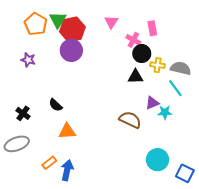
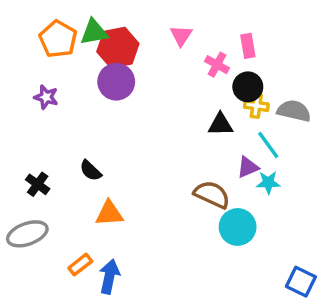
green triangle: (58, 20) -> (94, 32), turned 48
black circle: (142, 54) -> (248, 87), moved
cyan line: (175, 88) -> (268, 145), moved
cyan circle: (158, 160) -> (238, 227), moved

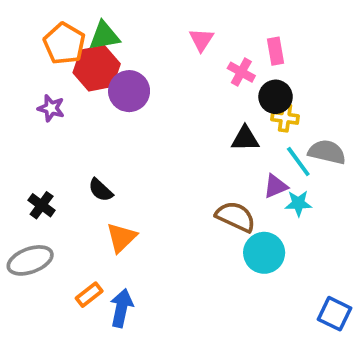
red hexagon: (118, 48) -> (97, 68), moved
gray semicircle: (294, 111) -> (327, 152), moved
orange triangle: (109, 213) -> (121, 238), turned -40

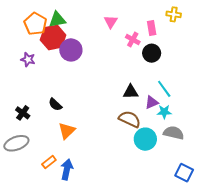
yellow cross: (285, 118) -> (174, 14), moved
black triangle: (245, 139) -> (131, 92), moved
gray semicircle: (327, 152) -> (174, 133), moved

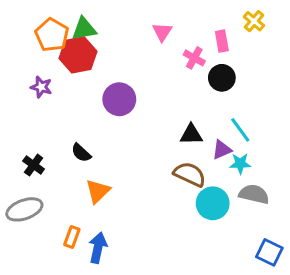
yellow cross: (174, 14) -> (254, 21), turned 32
purple circle: (71, 50) -> (119, 99), moved
orange rectangle: (49, 162) -> (72, 237), turned -32

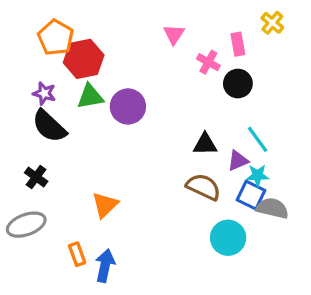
green triangle: (84, 29) -> (90, 97), moved
black semicircle: (81, 153) -> (49, 126), moved, size x1.6
cyan circle: (213, 203) -> (228, 238), moved
orange rectangle: (72, 237) -> (77, 254), turned -40
blue square: (269, 252) -> (251, 195), moved

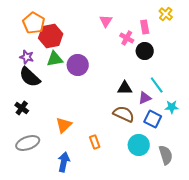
cyan star: (258, 175) -> (172, 107), moved
gray semicircle: (272, 208) -> (166, 155), moved, turned 60
gray ellipse: (26, 225) -> (28, 143), moved
orange rectangle: (77, 254) -> (95, 142), moved

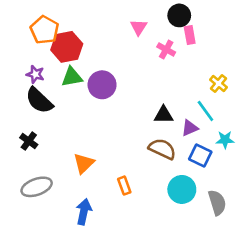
yellow cross: (166, 14) -> (218, 83), moved
black circle: (145, 51) -> (179, 15), moved

